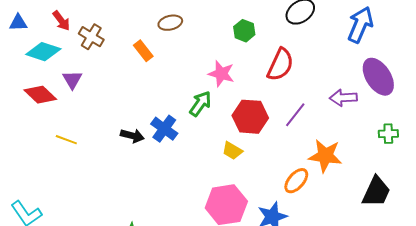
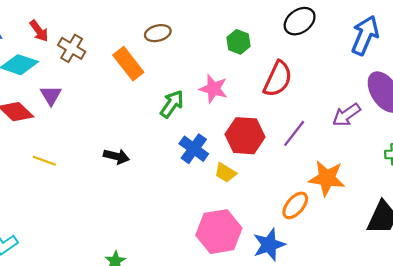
orange rectangle: (143, 51) -> (128, 64), size x1.4
purple arrow: (343, 98) -> (346, 115), turned -32
green arrow: (200, 104) -> (172, 104), moved
blue cross: (164, 129) -> (194, 149), moved

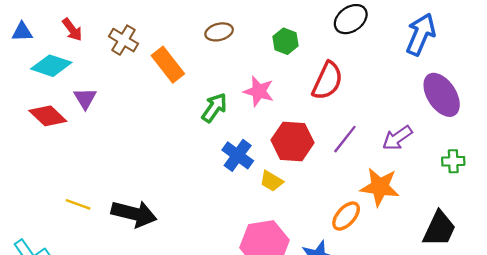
brown ellipse: (158, 33) -> (219, 32), moved
brown cross: (72, 48) -> (124, 40), moved
purple arrow: (346, 115) -> (397, 138), moved
black arrow: (116, 156) -> (134, 214), moved, size x1.6
yellow line: (44, 161) -> (78, 204), moved

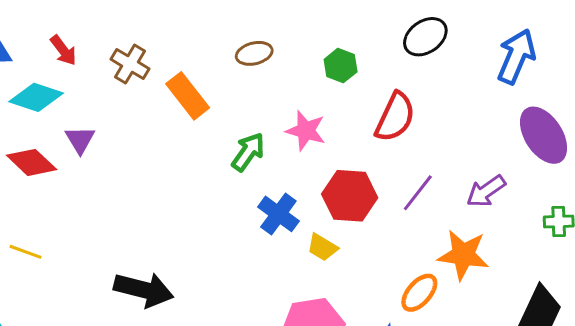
yellow line: (78, 204) -> (26, 252), moved

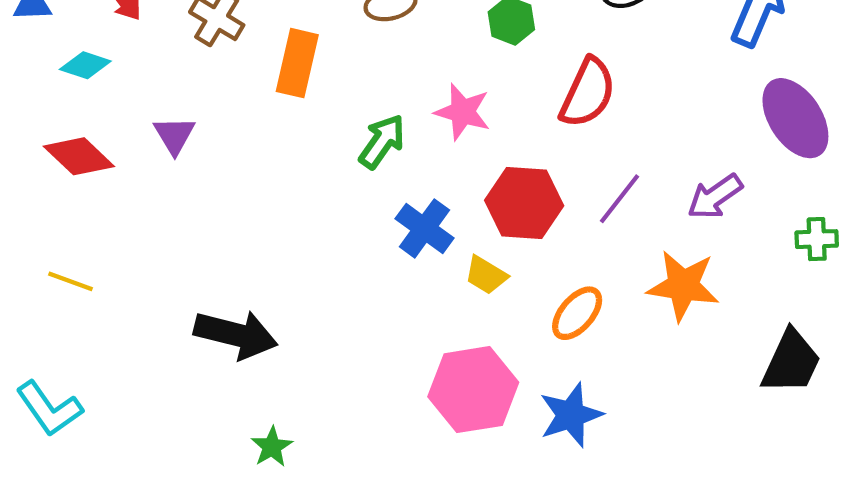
orange rectangle: (188, 96) -> (297, 63), turned 51
cyan diamond: (36, 97) -> (85, 65), size x0.7
purple triangle: (80, 140) -> (174, 135), moved
orange ellipse: (419, 293) -> (577, 313), moved

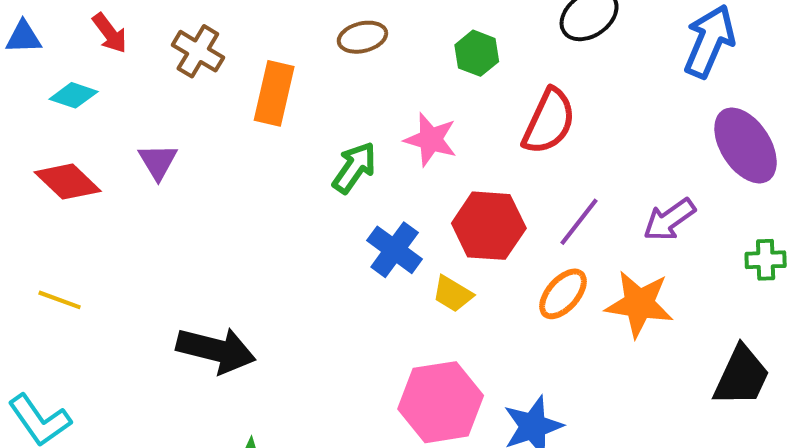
orange ellipse: (577, 313) -> (563, 294), moved

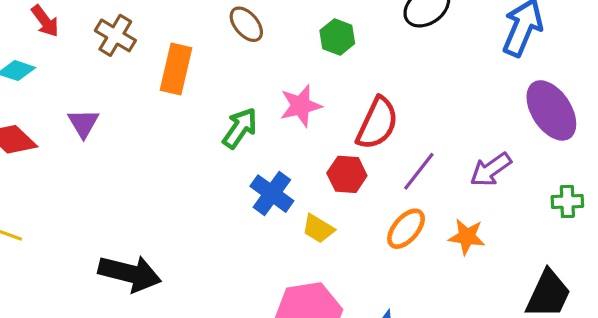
brown ellipse: (362, 37) -> (246, 24), turned 63
red semicircle: (549, 121) -> (377, 123), moved
pink star: (431, 139) -> (301, 106), turned -30
red hexagon: (489, 226) -> (347, 174), size x0.7
orange star: (639, 304) -> (467, 237), size x0.7

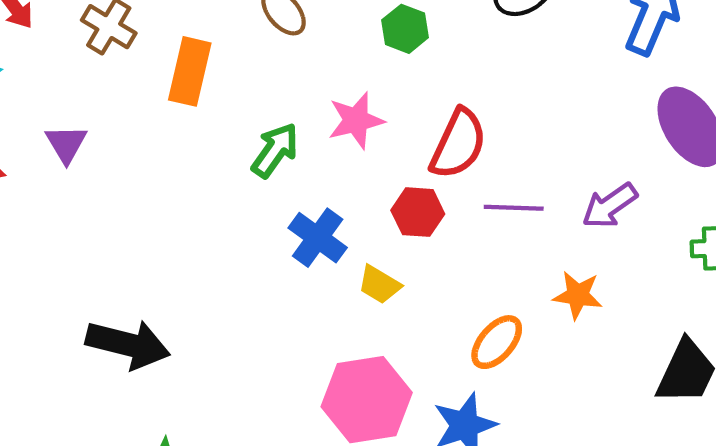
purple line: (419, 171) -> (514, 208), turned 54
orange ellipse: (406, 229) -> (497, 342), moved

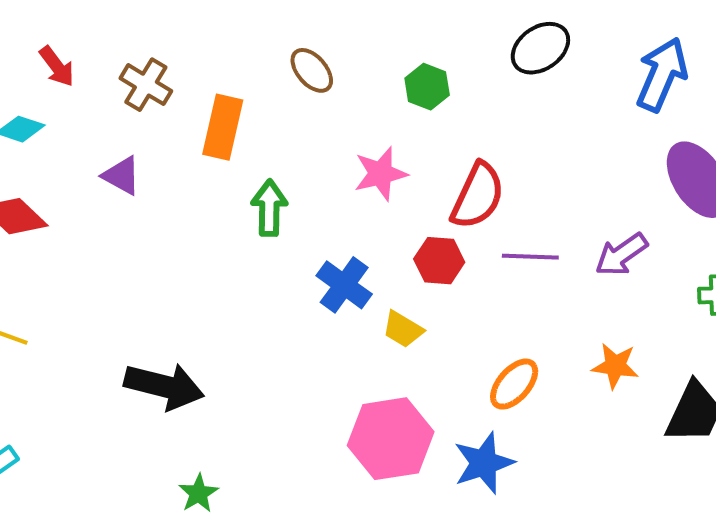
purple triangle: (66, 144) -> (122, 176), moved, turned -30
green arrow: (275, 150) -> (269, 208), moved, turned -34
orange star: (578, 295) -> (615, 366), moved

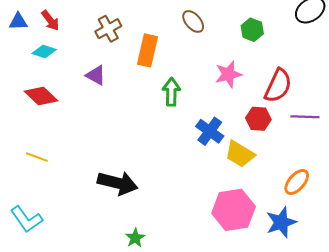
red arrow: (57, 66) -> (50, 20), moved
brown cross: (146, 85) -> (108, 29), turned 30
yellow trapezoid: (403, 329) -> (240, 154), size x1.4

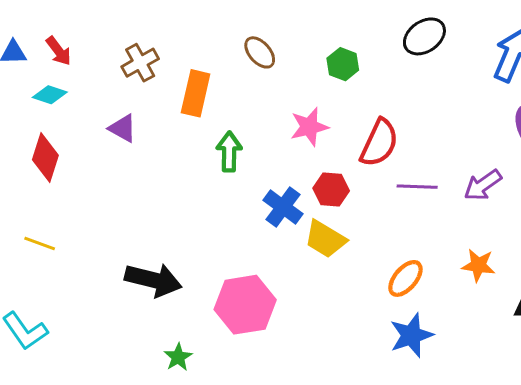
red diamond: (41, 96) -> (45, 157), turned 64
red hexagon: (258, 119) -> (331, 190), moved
pink hexagon: (234, 210) -> (245, 305), moved
blue star: (281, 222) -> (411, 335), moved

